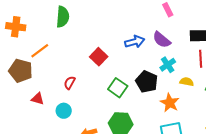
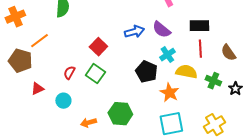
orange cross: (16, 27) -> (15, 17), turned -30
yellow semicircle: (187, 82) -> (186, 72), size x1.5
green square: (118, 88) -> (95, 74), moved
red triangle: (38, 99) -> (37, 89), turned -40

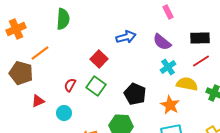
blue arrow: (134, 32) -> (126, 37), moved
red line: (200, 49) -> (201, 61), turned 60
black pentagon: (146, 72) -> (135, 94), moved

